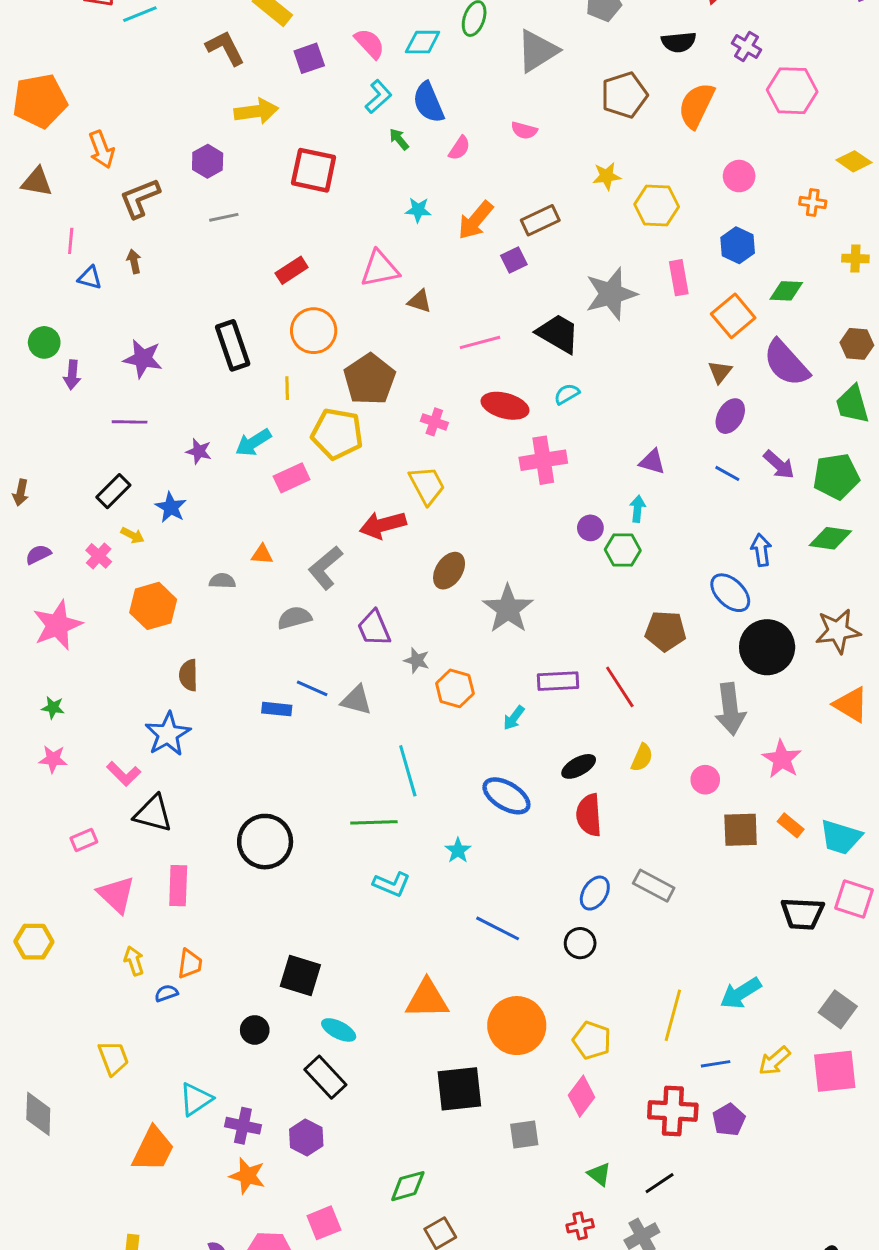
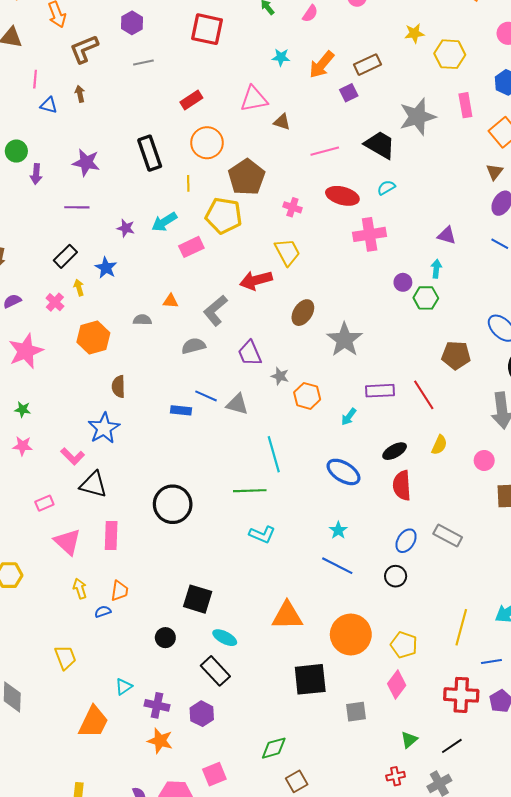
yellow arrow: (133, 535) -> (79, 288), turned -133
cyan star: (458, 850) -> (338, 530), moved
cyan triangle: (196, 1099) -> (124, 687), size x0.7
green triangle: (599, 1174) -> (409, 740), turned 42

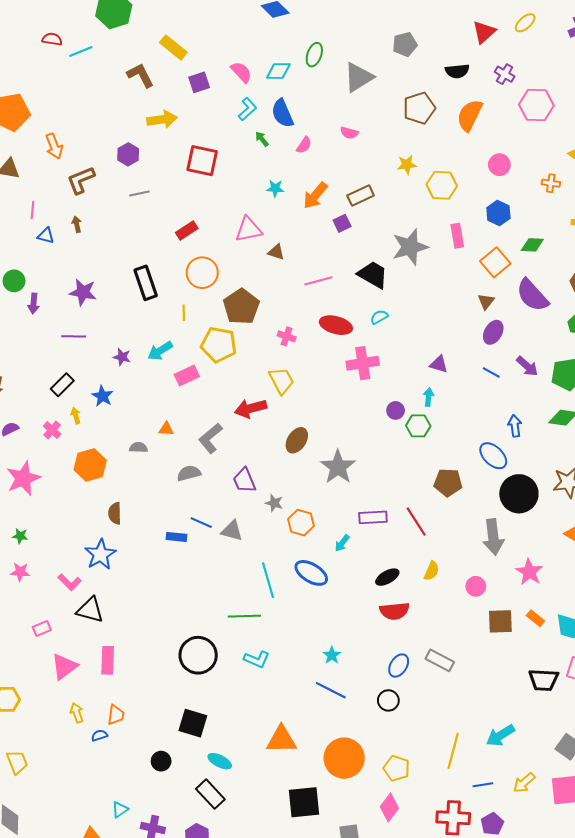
blue ellipse: (343, 472) -> (311, 573), moved
red semicircle: (402, 485) -> (395, 611), turned -92
black circle: (173, 504) -> (198, 655), moved
pink triangle: (67, 542) -> (64, 667), turned 40
yellow trapezoid: (65, 657) -> (17, 762), moved

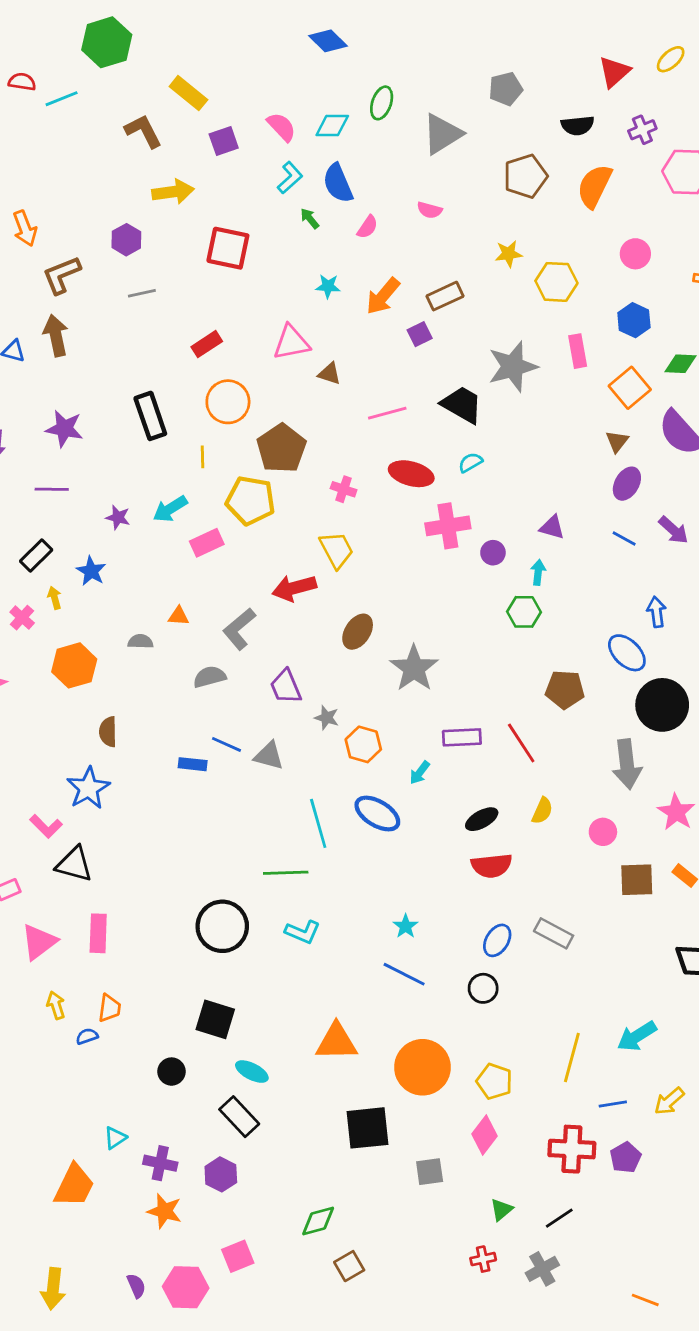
purple cross: (505, 74) -> (642, 130), turned 36
brown arrow: (77, 224) -> (56, 336), size x1.8
purple circle: (396, 410) -> (493, 553), moved

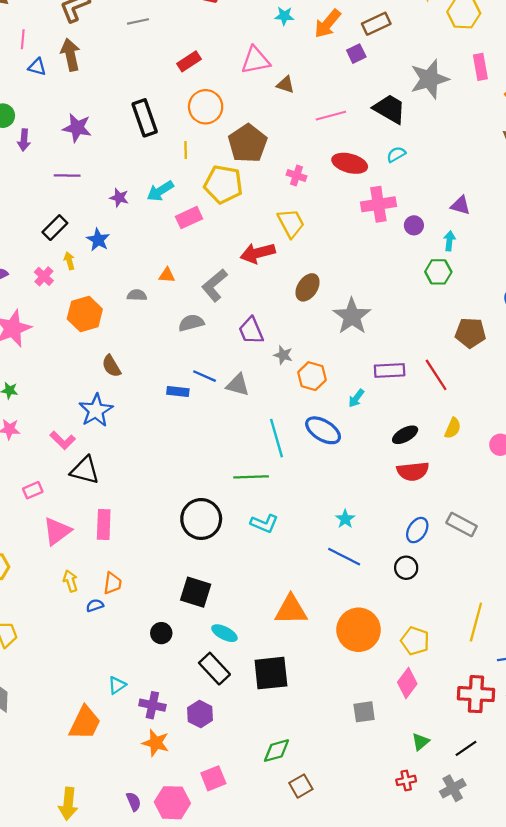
brown semicircle: (108, 732) -> (111, 366), turned -30
black square: (367, 1128) -> (271, 673), moved

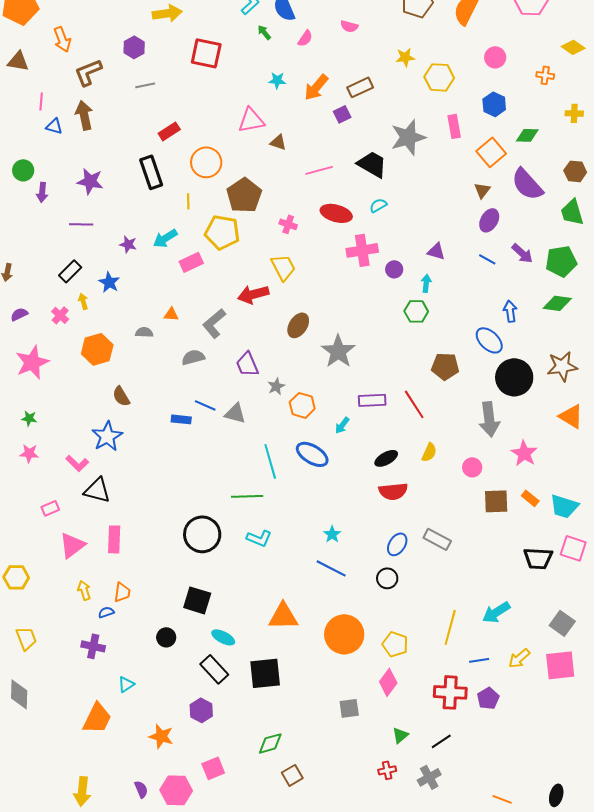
red rectangle: (189, 61) -> (169, 131), moved
gray star: (283, 355) -> (276, 386), turned 30
purple cross: (152, 705) -> (93, 646), moved

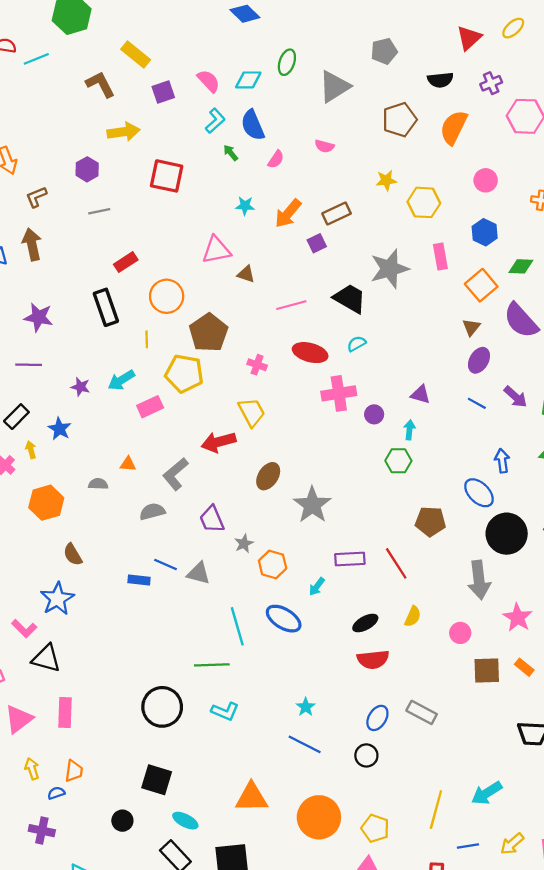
brown L-shape: (88, 72) -> (36, 197), size x0.7

